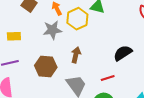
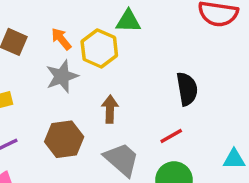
black semicircle: (123, 53) -> (187, 89), turned 126

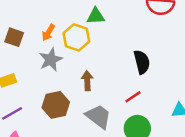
orange arrow: (61, 39) -> (48, 33), turned -105

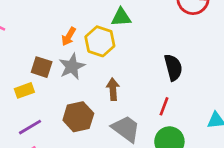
brown square: (14, 37) -> (42, 67), moved
red line: (133, 97) -> (164, 106), turned -35

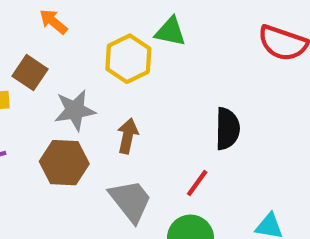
orange arrow: (69, 36) -> (53, 22), moved, turned 84
gray star: (72, 66) -> (75, 110), moved

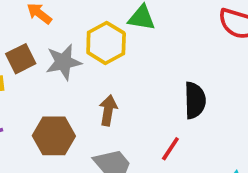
brown square: (30, 73) -> (21, 59), turned 32
gray star: (75, 110) -> (63, 62), moved

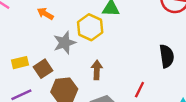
brown square: (21, 59) -> (43, 69), moved
black semicircle: (195, 100) -> (167, 56), moved

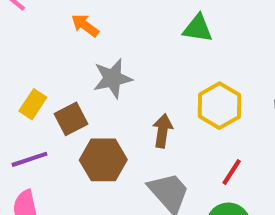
yellow hexagon: (90, 27) -> (219, 106), moved
yellow rectangle: (20, 63) -> (33, 104), turned -49

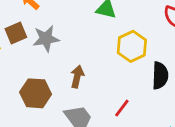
yellow hexagon: (219, 106) -> (132, 46), moved
brown square: (71, 119) -> (16, 33), moved

